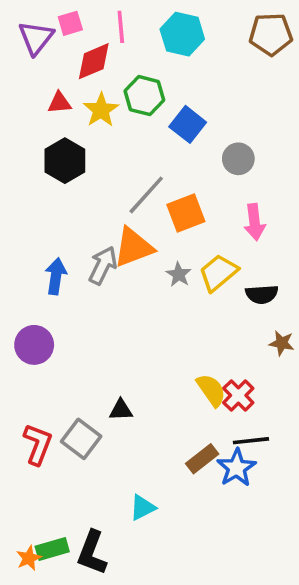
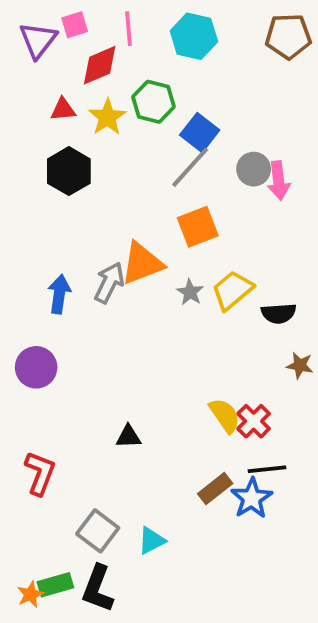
gray line: (146, 195) -> (190, 167), moved
pink arrow: (255, 222) -> (279, 181), moved
gray square: (81, 439) -> (98, 531), moved

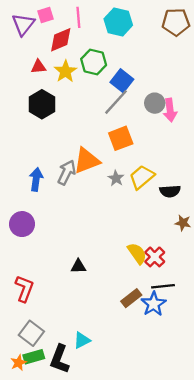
gray square: (98, 531) -> (31, 333), moved
cyan triangle: (152, 541) -> (82, 340), moved

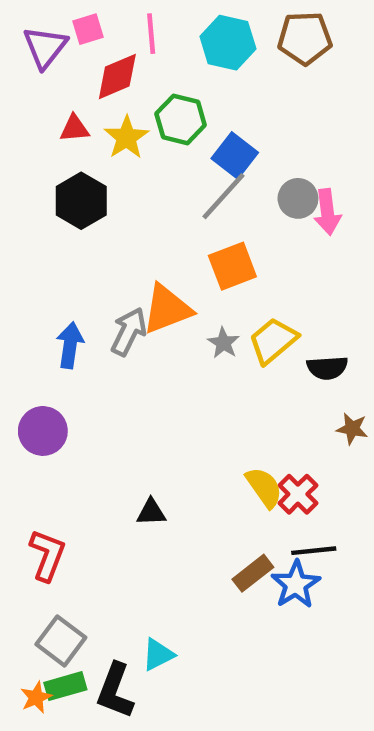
brown pentagon: (176, 22) -> (305, 38), moved

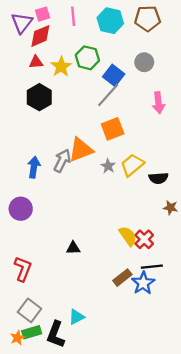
red diamond: (117, 77) -> (40, 36), moved
gray circle: (298, 198) -> (144, 62), moved

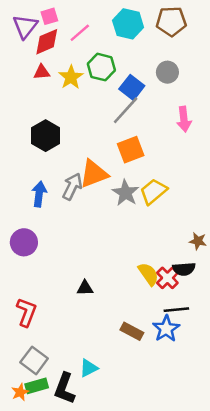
pink line: (73, 16) -> (80, 33), moved, turned 54
black hexagon: (39, 97) -> (46, 136), moved
gray star: (108, 166) -> (126, 193), size x1.5
black semicircle: (158, 178) -> (184, 269), moved
brown rectangle: (122, 278) -> (132, 331), moved, turned 66

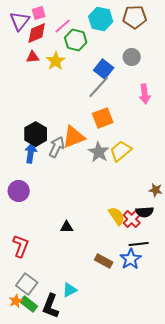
green hexagon: (101, 67) -> (76, 40), moved
black hexagon: (46, 136) -> (36, 134), moved
green rectangle: (37, 386) -> (29, 304), turned 54
orange star: (20, 392) -> (16, 301), moved

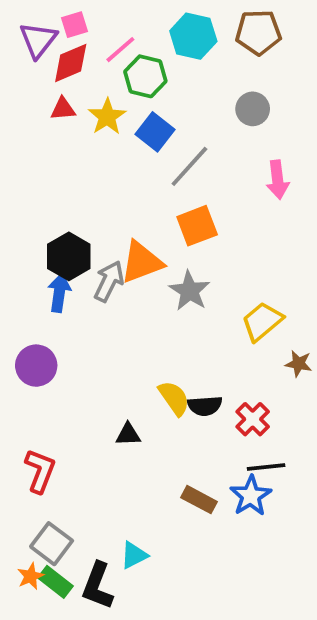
blue square: (104, 69) -> (155, 132), moved
yellow trapezoid: (121, 151) -> (262, 321), moved
black semicircle: (145, 212) -> (205, 406), moved
yellow semicircle: (117, 216) -> (174, 398), moved

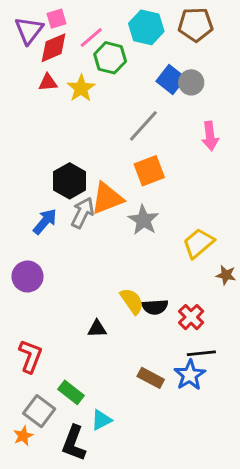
blue square: (155, 132) -> (171, 80), moved
black hexagon: (69, 256) -> (70, 181), moved
blue arrow: (59, 293) -> (45, 221), turned 32
green rectangle: (55, 582) -> (71, 392), moved

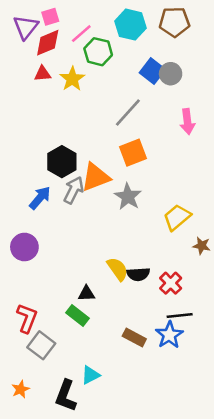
green rectangle: (71, 392) -> (77, 316), moved
gray square: (39, 411) -> (41, 345), moved

